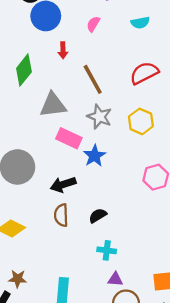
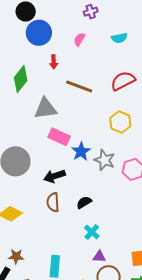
brown line: (93, 79) -> (79, 86), turned -40
gray star: (99, 117) -> (105, 160), moved
cyan cross: (107, 250) -> (92, 232), turned 35

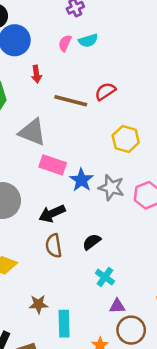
cyan semicircle: (119, 38) -> (88, 41), moved
red semicircle: (123, 81) -> (105, 91), moved, size x0.7
gray triangle: (45, 109) -> (32, 132), turned 35
brown star: (16, 256) -> (38, 304), moved

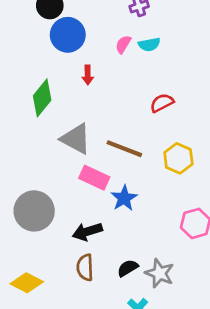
brown line: (71, 101) -> (124, 149), moved
gray star: (111, 188) -> (160, 273), moved

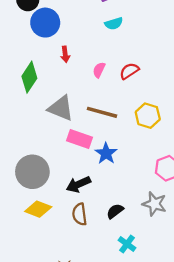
pink semicircle: (123, 44) -> (99, 70), moved
gray star: (160, 273) -> (154, 204), moved
yellow diamond: (27, 283) -> (38, 209), moved

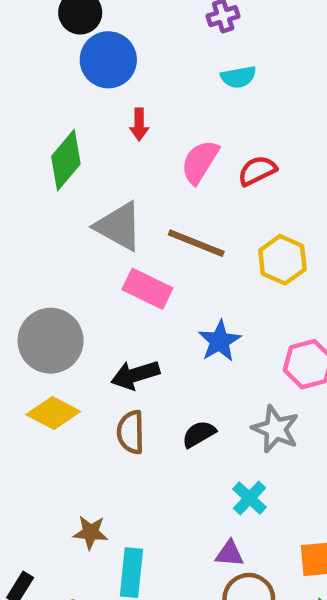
pink semicircle: (99, 70) -> (200, 162), size x1.5
blue star: (106, 153) -> (220, 341), moved
cyan cross: (127, 244) -> (249, 498), moved

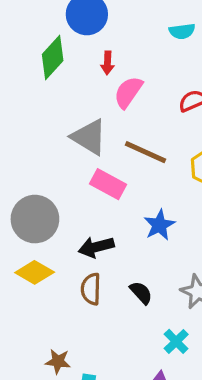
green diamond: (66, 160) -> (53, 58), moved
pink semicircle: (200, 162) -> (128, 92), moved
black semicircle: (199, 434) -> (141, 293), turned 75

